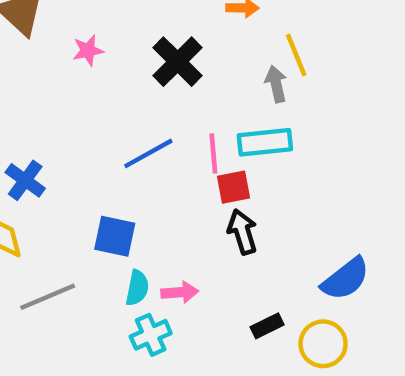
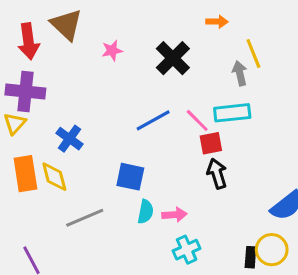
pink line: (213, 153) -> (197, 120), turned -40
black rectangle: (267, 326) -> (250, 257), moved, turned -60
cyan cross: (151, 335) -> (187, 250), moved

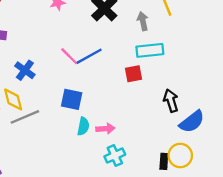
gray arrow: (240, 73) -> (143, 21), moved
pink line: (197, 120) -> (69, 56), moved
black arrow: (217, 174) -> (171, 101), moved
gray line: (85, 218) -> (25, 117), moved

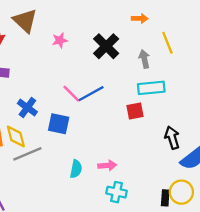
blue square: (72, 99) -> (59, 124), moved
cyan semicircle: (83, 126) -> (76, 169), moved
cyan cross: (115, 156) -> (117, 192), turned 36

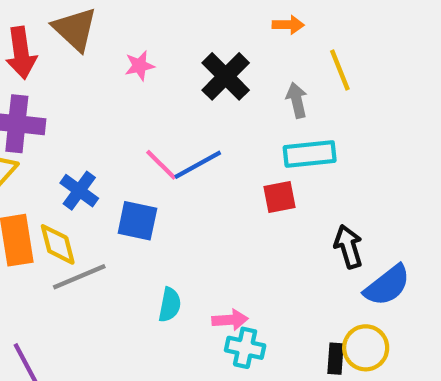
pink arrow: (107, 165) -> (230, 320), moved

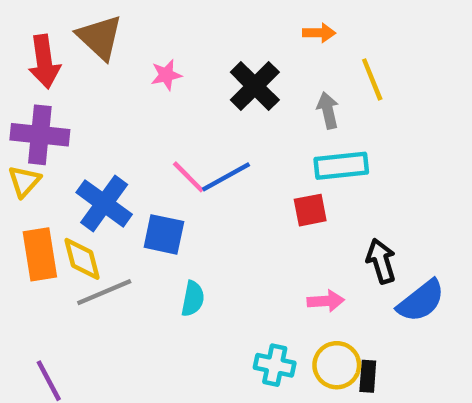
blue cross: (79, 191) -> (104, 203), size x1.4
cyan semicircle: (170, 305) -> (193, 299), moved
pink arrow: (230, 320) -> (326, 301), moved
yellow circle: (366, 348) -> (337, 365), moved

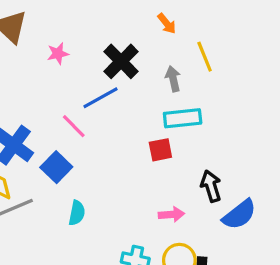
orange arrow: (319, 33) -> (167, 24), turned 50
blue line: (226, 177) -> (100, 98), moved
blue square: (164, 234) -> (56, 167), turned 32

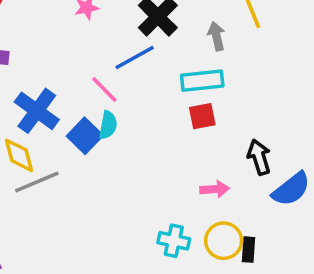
cyan rectangle: (183, 118) -> (202, 81), moved
cyan semicircle: (77, 213) -> (108, 125), moved

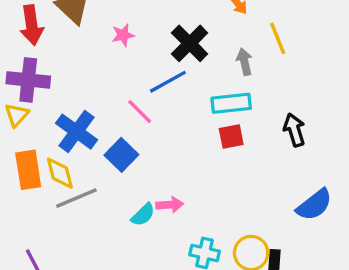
cyan semicircle: (108, 125) -> (143, 215), moved, turned 35
black arrow: (259, 157) -> (294, 130), moved
pink arrow: (215, 189) -> (170, 205), moved

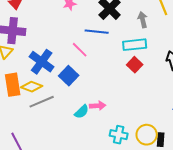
blue line: (168, 82) -> (97, 32), turned 35
red square: (231, 137) -> (135, 65), turned -35
yellow diamond: (60, 173) -> (32, 87), turned -55

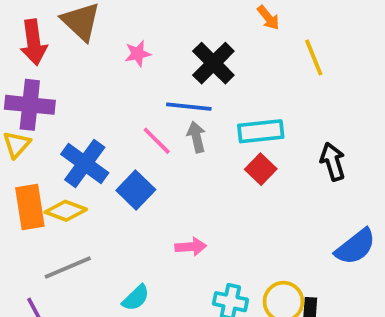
gray arrow: (143, 20) -> (196, 137), moved
gray line: (42, 102) -> (68, 268), moved
cyan semicircle: (82, 112) -> (136, 298), moved

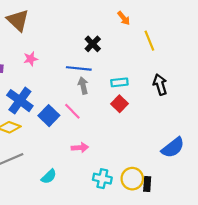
pink star: (138, 54) -> (31, 59), moved
black cross: (213, 63) -> (93, 44), size x0.7
cyan rectangle: (261, 131) -> (119, 82), size x0.7
pink line: (157, 141) -> (72, 111), moved
black arrow: (333, 162) -> (160, 84), moved

